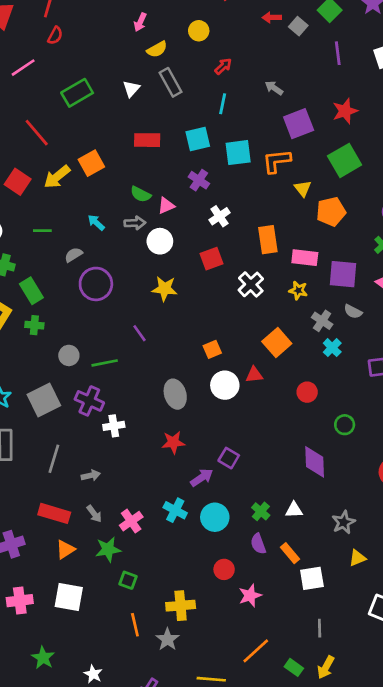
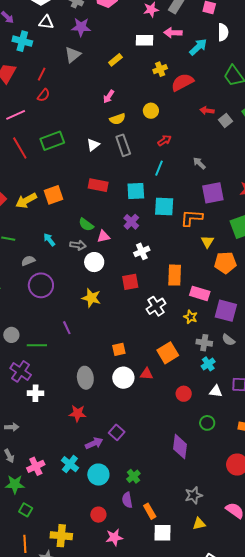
red line: (37, 133) -> (20, 148), moved
gray cross: (322, 321) -> (204, 343), turned -35
white triangle: (294, 510) -> (216, 391), moved

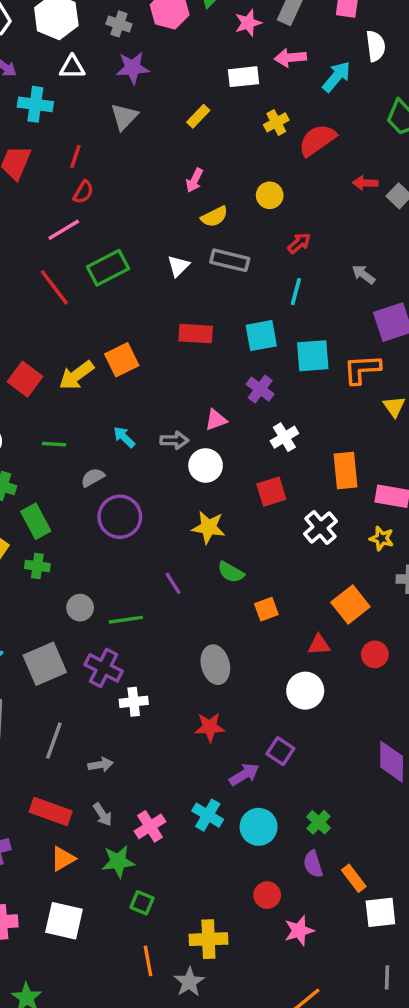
pink line: (16, 115) -> (64, 230), moved
gray rectangle: (123, 145) -> (230, 260), turned -50
green semicircle: (86, 225) -> (231, 572), moved
white circle: (123, 378) -> (305, 691), moved
red circle: (184, 394) -> (375, 654), moved

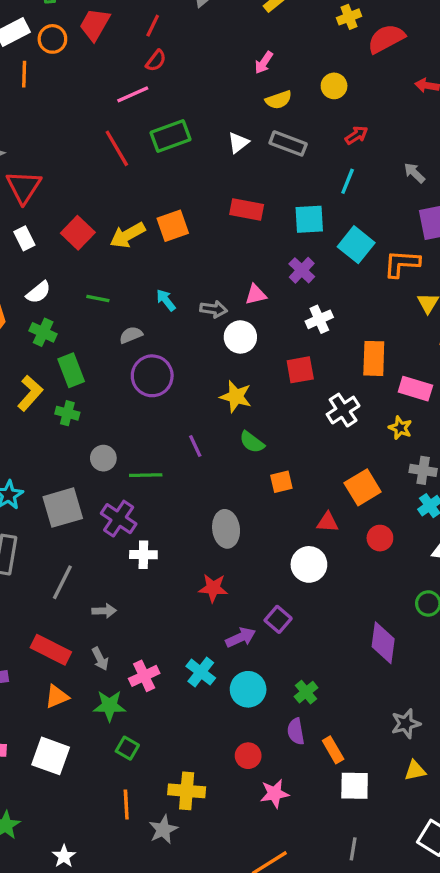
cyan square: (313, 356) -> (356, 245), turned 36

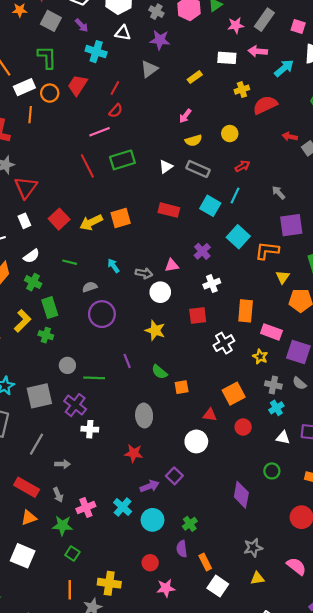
cyan square: (309, 219) -> (210, 206), moved, turned 30
green semicircle: (252, 442) -> (159, 372), moved
white square: (355, 786) -> (218, 586), turned 30

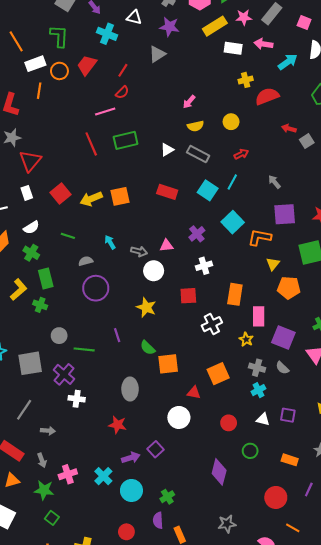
yellow rectangle: (195, 77) -> (215, 26), moved, size x1.6
pink rectangle: (271, 332) -> (259, 316), turned 66
orange square: (182, 387) -> (168, 364), size x1.5
red circle: (243, 427) -> (229, 423), moved

